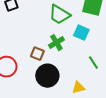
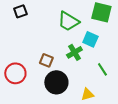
green cross: (56, 43) -> (74, 52), moved

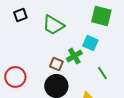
green trapezoid: (68, 21) -> (53, 25), moved
brown square: (46, 60) -> (56, 64), moved

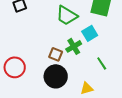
green trapezoid: (53, 25) -> (67, 15), moved
cyan square: (90, 43) -> (90, 33), turned 35

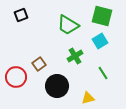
cyan square: (90, 33) -> (100, 41), moved
brown square: (56, 54) -> (39, 64), moved, turned 32

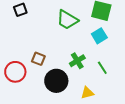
green cross: (75, 56) -> (77, 61), moved
brown square: (39, 64) -> (38, 59), turned -32

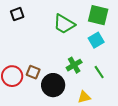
brown square: (38, 59) -> (33, 72), moved

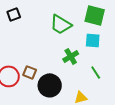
cyan square: (96, 40) -> (93, 40), turned 35
green cross: (74, 65) -> (71, 56), moved

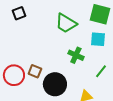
green cross: (71, 56) -> (76, 55), turned -35
green line: (96, 72) -> (101, 71), turned 72

